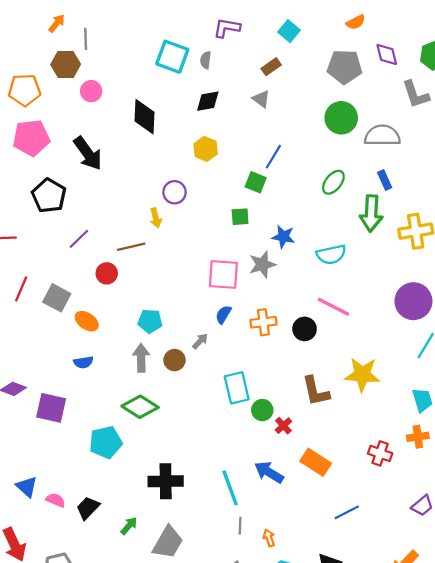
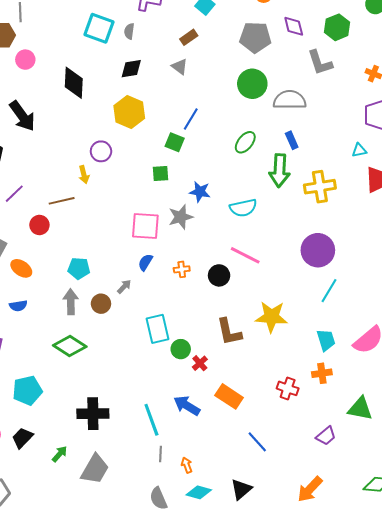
yellow hexagon: (206, 149) -> (129, 112), size x1.4
orange cross: (263, 322) -> (182, 269), size x0.7
cyan pentagon: (106, 442) -> (27, 390), moved
blue line: (347, 512) -> (257, 442), turned 75

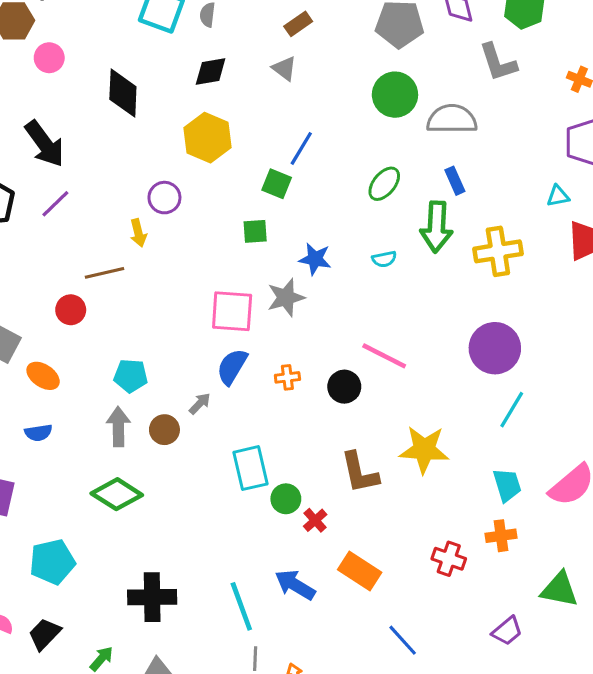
purple line: (14, 194) -> (55, 204), moved
cyan semicircle: (243, 208) -> (384, 259), moved, size x0.6
blue semicircle: (145, 262) -> (232, 367), size x1.4

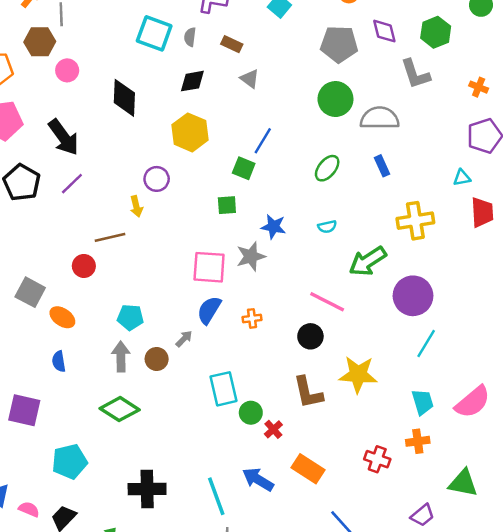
brown rectangle: (298, 24) -> (232, 44), moved, turned 60
green arrow: (436, 227) -> (368, 261), moved, turned 54
black circle: (344, 387) -> (310, 336), moved
blue semicircle: (38, 433) -> (59, 361), turned 90

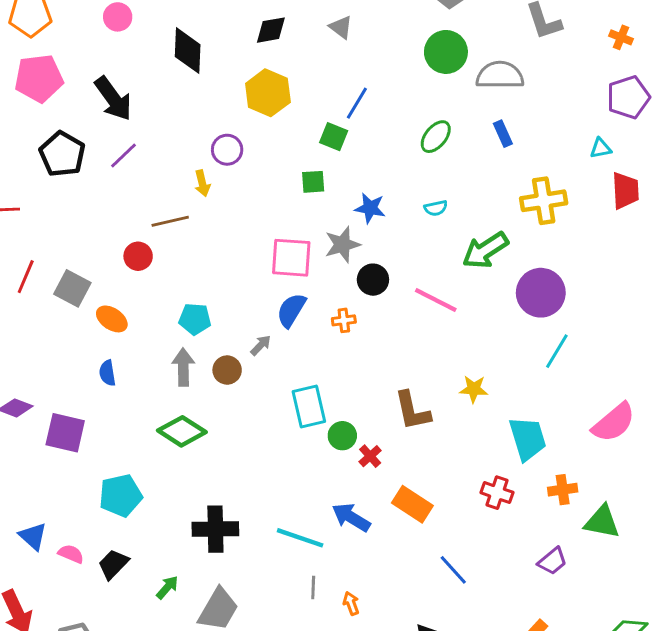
black circle: (310, 336) -> (373, 280), moved
yellow star: (358, 375) -> (474, 389), size x0.6
cyan trapezoid: (423, 402) -> (528, 439), moved, size x1.4
orange cross: (418, 441) -> (563, 490), moved
cyan line: (216, 496) -> (300, 538), turned -51

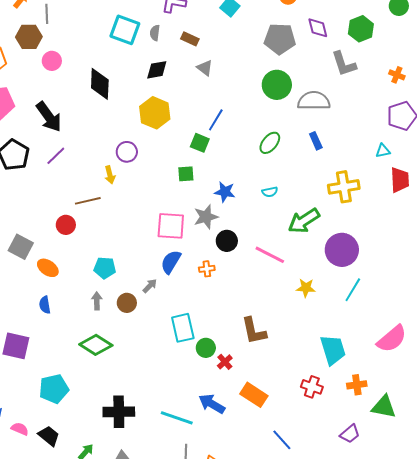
gray arrow: (183, 367) -> (97, 301), size x0.7
yellow star: (474, 389) -> (306, 288), moved
black trapezoid: (113, 564) -> (49, 436), turned 85

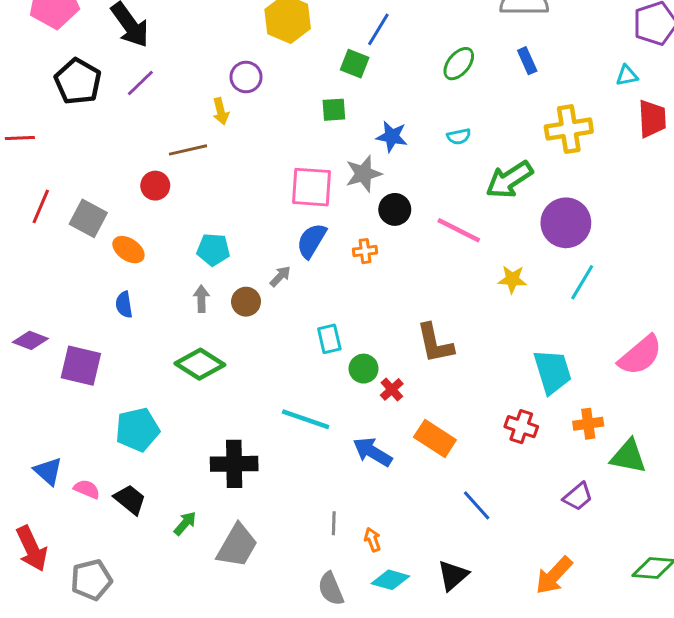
cyan rectangle: (183, 328) -> (329, 339), size x0.7
cyan line: (177, 418) -> (306, 419), moved

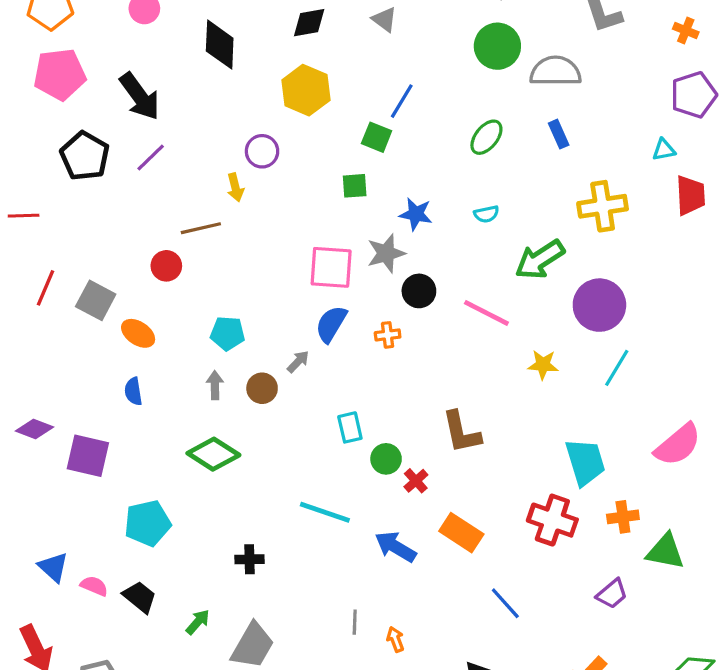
red cross: (521, 427) -> (552, 520), size x1.4
black cross: (234, 464) -> (249, 559), size x0.6

